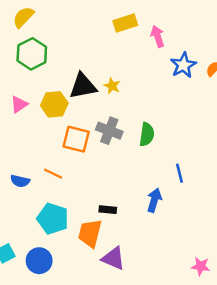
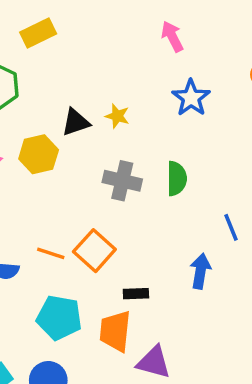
yellow rectangle: (125, 23) -> (38, 33), moved
blue star: (183, 65) -> (191, 98), moved
black triangle: (83, 86) -> (76, 122), size x0.7
orange square: (76, 139) -> (94, 251), moved, turned 36

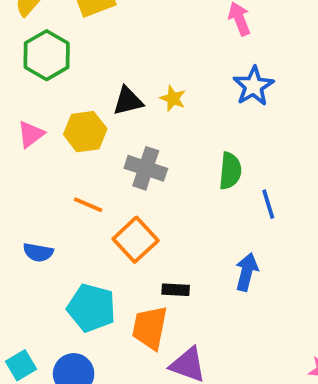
gray cross: (122, 181) -> (146, 168), moved
blue line: (231, 227) -> (268, 204), moved
orange line: (51, 253) -> (88, 205), moved

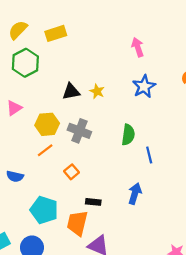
yellow hexagon: (85, 132) -> (47, 124), moved
orange line: (88, 205) -> (45, 150), turned -63
orange square: (136, 240) -> (72, 172), size x0.6

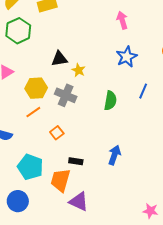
yellow star: (97, 91) -> (79, 70), moved
blue line: (149, 155) -> (143, 91), moved, turned 35

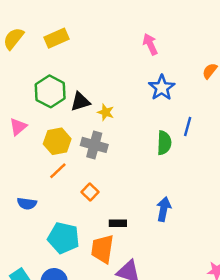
green hexagon: (18, 31) -> (50, 91), moved
green semicircle: (110, 101) -> (164, 143), moved

